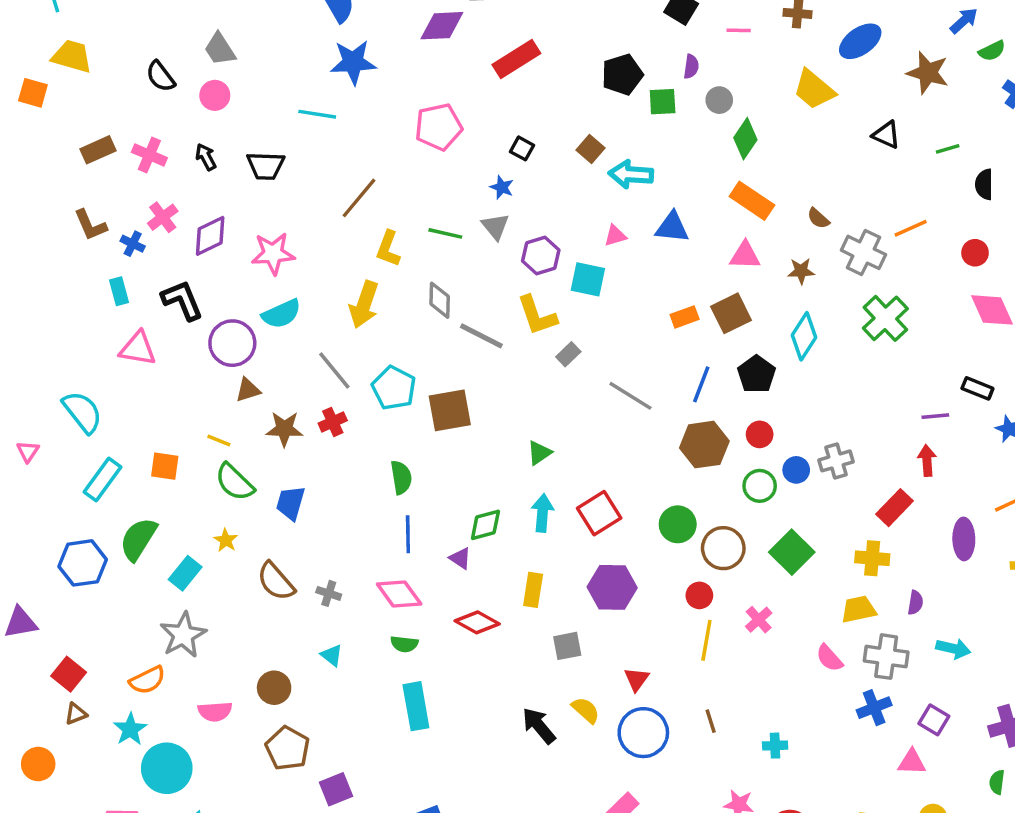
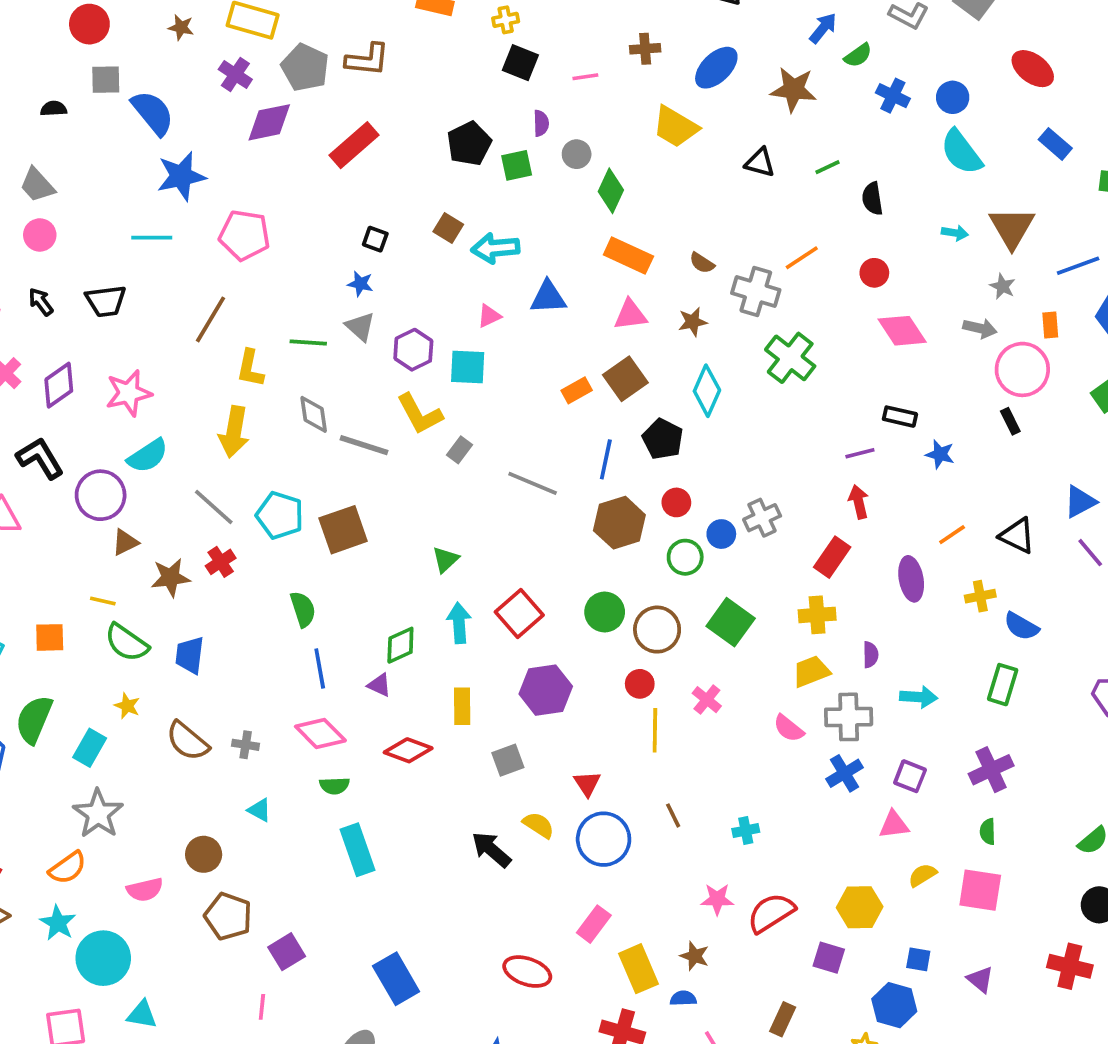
pink pentagon: (439, 127) -> (244, 235), moved, turned 30

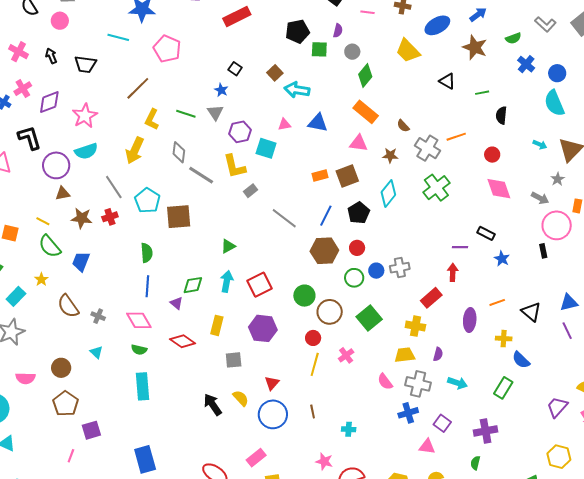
blue arrow: (823, 28) -> (478, 15), moved
pink star: (129, 393) -> (85, 116), turned -30

